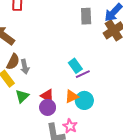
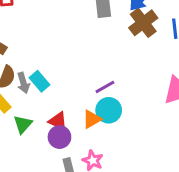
cyan rectangle: (75, 66) -> (39, 81), moved
cyan circle: (84, 100) -> (109, 110), moved

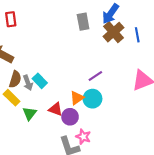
purple line: (105, 87) -> (95, 76), moved
orange triangle: (92, 119) -> (77, 98), moved
purple circle: (59, 137) -> (70, 117), moved

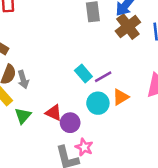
cyan rectangle: (40, 81) -> (83, 74), moved
orange triangle: (77, 98) -> (121, 97), moved

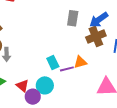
orange triangle: (121, 97) -> (80, 62), moved
cyan circle: (98, 103) -> (45, 85), moved

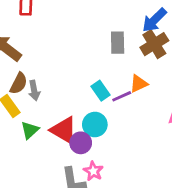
gray rectangle: (73, 18) -> (118, 43), moved
red triangle: (22, 86) -> (64, 130), size x1.5

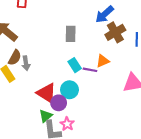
blue arrow: (154, 20) -> (105, 14), moved
gray rectangle: (118, 43) -> (71, 34), moved
purple line: (122, 96) -> (90, 70), turned 32
green triangle: (30, 130) -> (46, 116), moved

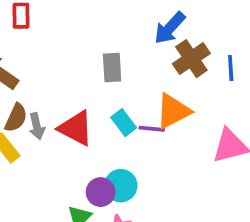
orange triangle: (103, 61) -> (173, 111), size x1.5
cyan circle: (69, 90) -> (121, 186), moved
red triangle: (47, 93) -> (76, 128), moved

